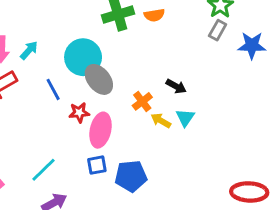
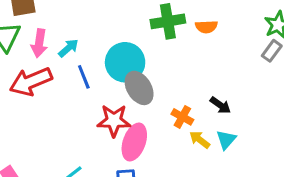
blue line: (53, 89) -> (84, 77), moved
orange cross: (142, 101) -> (182, 117), turned -30
red star: (79, 113) -> (114, 121), size x1.5

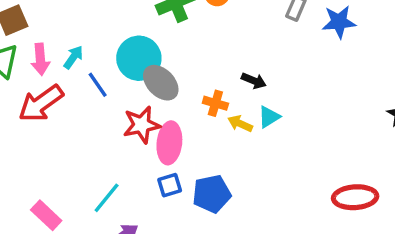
cyan triangle: (226, 140) -> (269, 117), turned 30

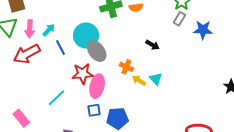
black arrow: (254, 81) -> (152, 45), moved
cyan triangle: (269, 117) -> (156, 79), turned -48
cyan line: (107, 198) -> (57, 98), moved

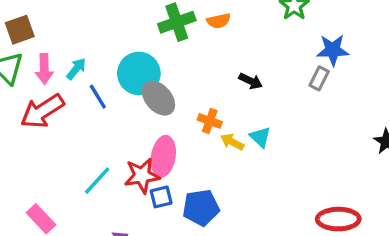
gray rectangle: (179, 19) -> (319, 78), moved
red star: (83, 74) -> (142, 176), moved

